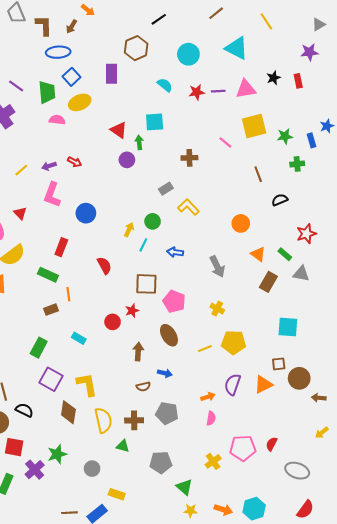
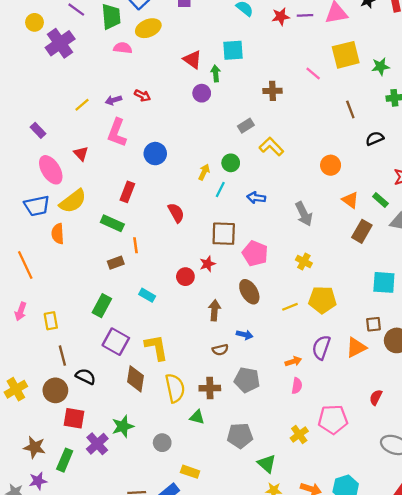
red semicircle: (272, 444) -> (376, 397), moved

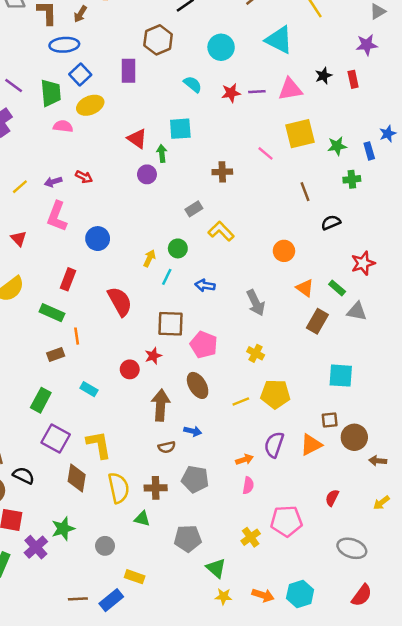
red semicircle: (176, 213) -> (120, 301), size x1.4
brown arrow: (214, 310) -> (161, 405), size x1.4

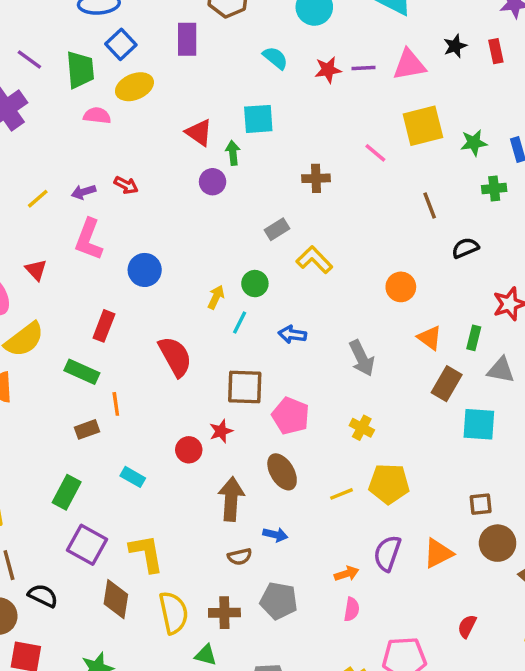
green rectangle: (337, 288) -> (474, 338), turned 63
cyan square: (341, 376) -> (479, 424), moved
brown square: (330, 420) -> (481, 504), moved

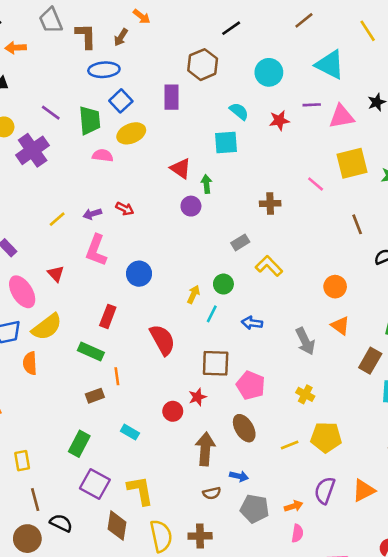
purple line: (364, 68) -> (312, 105), moved
cyan square: (258, 119) -> (226, 142), moved
orange triangle: (430, 338) -> (340, 326), moved
gray pentagon: (279, 601) -> (255, 509), moved

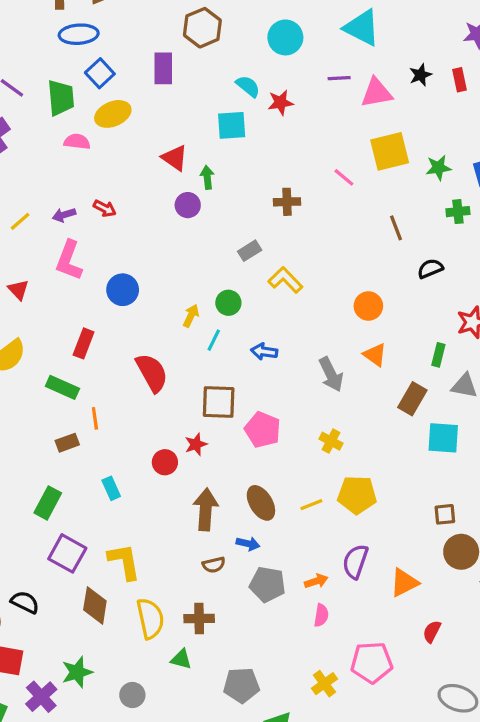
red star: (279, 120) -> (280, 103), moved
brown ellipse: (244, 428) -> (261, 503), moved
cyan rectangle: (130, 432) -> (111, 488), turned 36
orange triangle: (364, 490) -> (404, 583), moved

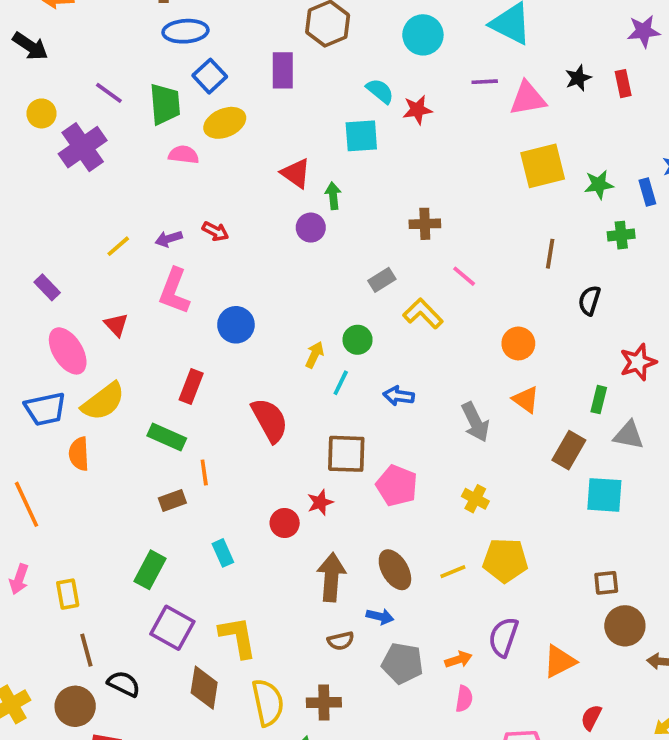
pink line: (344, 177) -> (464, 276), moved
brown line: (396, 228) -> (550, 254), turned 30
black semicircle: (430, 269) -> (589, 300), turned -50

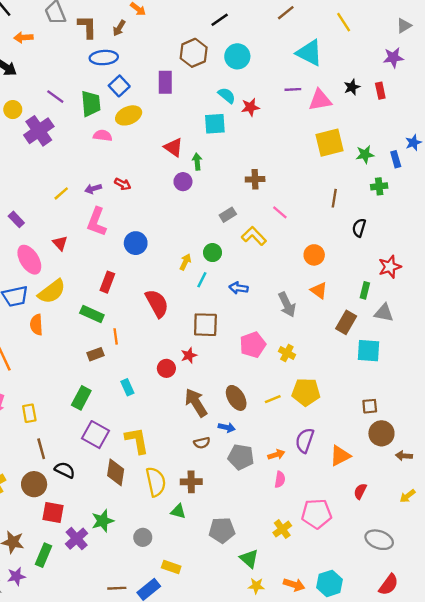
cyan circle: (423, 35) -> (237, 56), moved
pink pentagon: (397, 486) -> (253, 345), moved, turned 30
brown arrow: (331, 577) -> (196, 403), turned -36

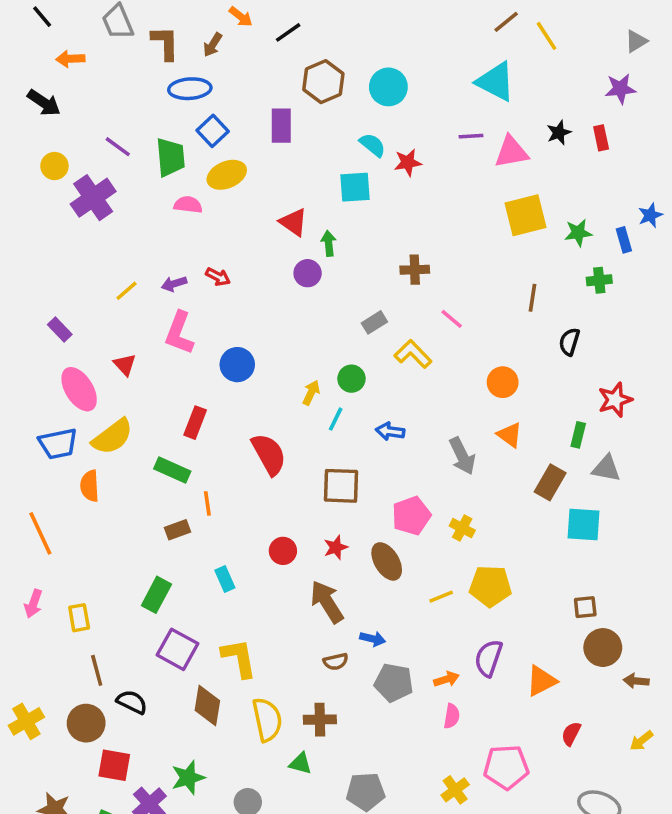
brown line: (286, 13) -> (506, 22), moved
black line: (220, 20) -> (288, 32), moved
red star: (189, 355) -> (336, 547), moved
brown ellipse: (236, 398) -> (387, 561), moved

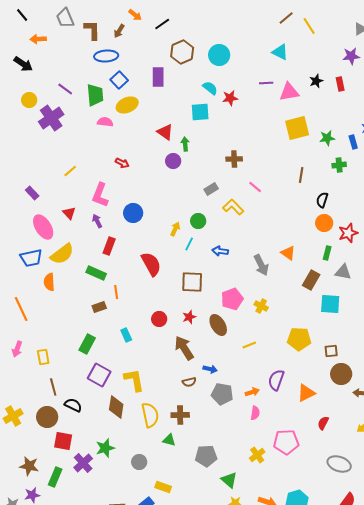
cyan triangle: (496, 82) -> (280, 52), size x0.7
purple arrow: (174, 284) -> (97, 221), moved, turned 80
orange circle: (503, 382) -> (324, 223), moved
yellow pentagon: (490, 586) -> (299, 339), moved

